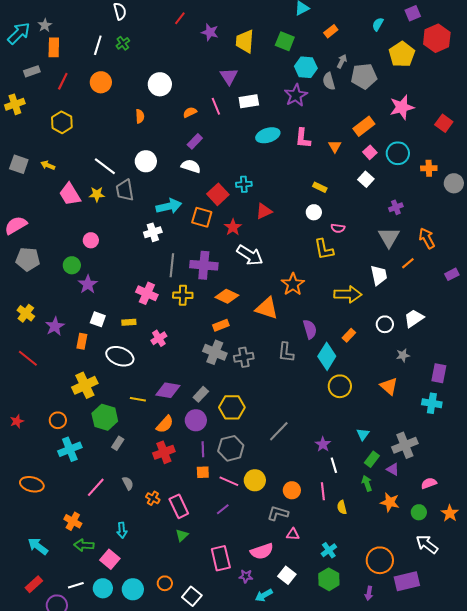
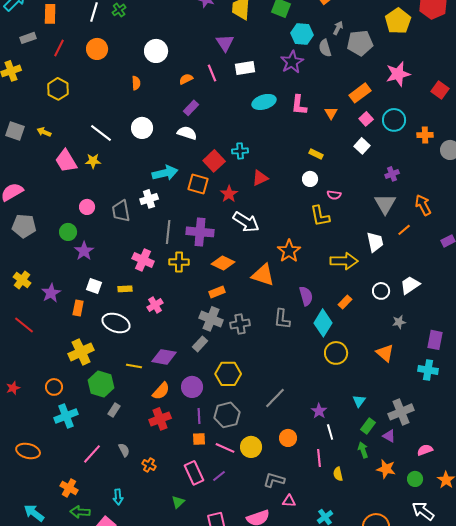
gray trapezoid: (125, 190) -> (121, 211), moved
gray rectangle: (201, 394) -> (200, 344), moved
orange circle: (292, 490) -> (288, 438), moved
pink rectangle: (179, 506) -> (194, 473), moved

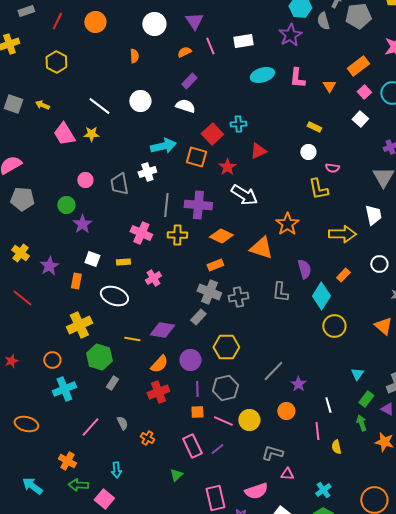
purple triangle: (225, 43) -> (194, 21), moved
purple star: (319, 411) -> (298, 384), moved

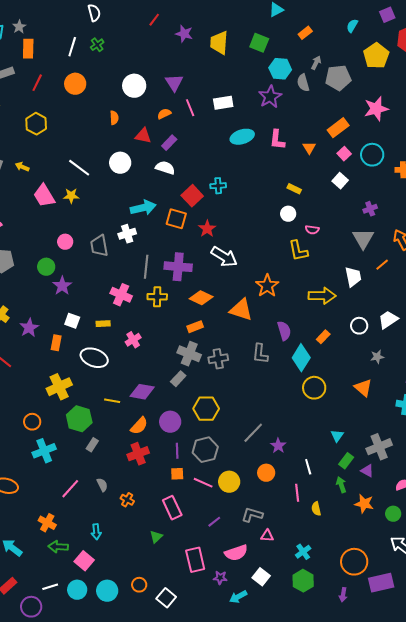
red triangle: (258, 151) -> (143, 136), moved, turned 36
purple line: (217, 449) -> (214, 522), moved

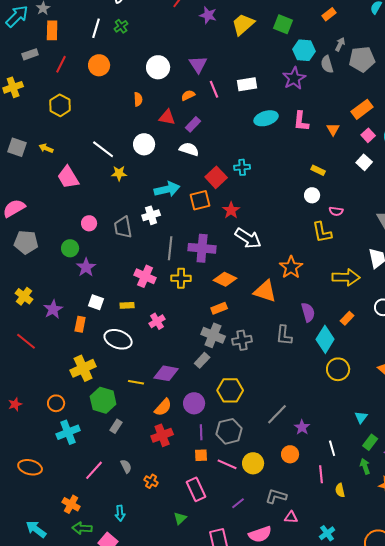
yellow trapezoid: (219, 43) -> (243, 24), turned 45
yellow star: (71, 196) -> (119, 173), moved
orange square: (176, 219) -> (200, 200), turned -30

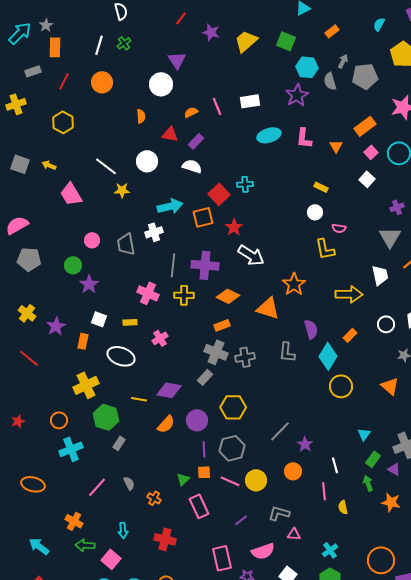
purple triangle: (198, 64) -> (177, 60), moved
red cross: (162, 435) -> (165, 539), moved, turned 35
green triangle: (180, 518) -> (183, 479), moved

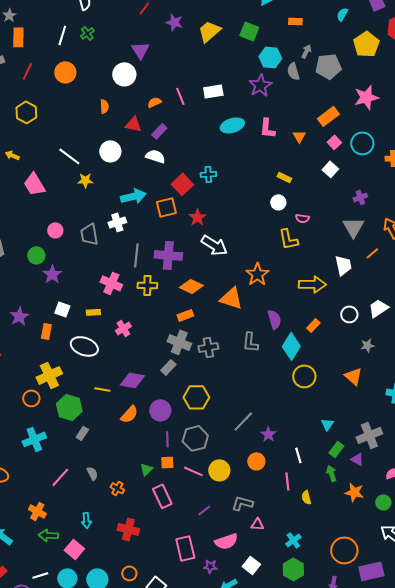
orange rectangle: (332, 31) -> (295, 21), turned 40
orange circle: (59, 420) -> (31, 398), moved

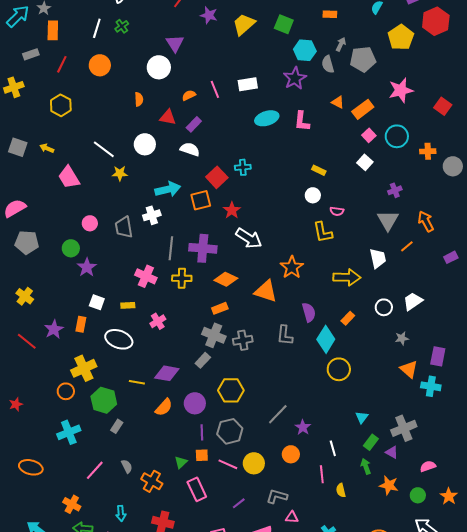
orange triangle: (299, 136) -> (338, 102), moved, turned -32
purple star: (19, 316) -> (54, 329), moved
orange triangle: (353, 376) -> (409, 369), moved
orange cross: (117, 488) -> (152, 481), size x1.5

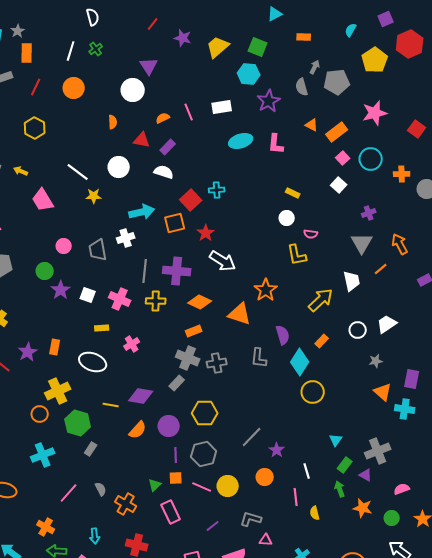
cyan hexagon: (305, 50) -> (249, 74), moved
yellow arrow: (347, 277) -> (321, 300), turned -44
white square: (97, 302) -> (88, 295), moved

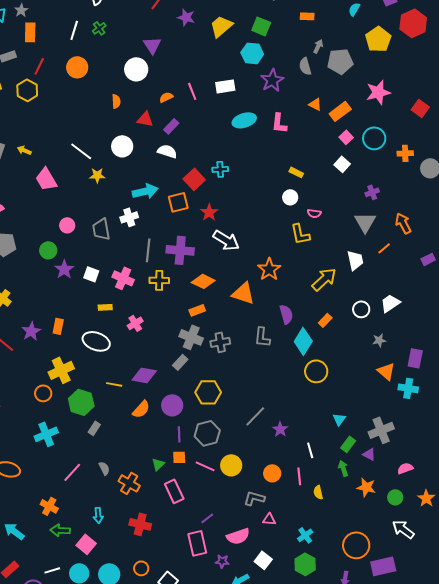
yellow hexagon: (35, 128) -> (27, 90), moved
orange circle: (265, 477) -> (272, 473), moved
purple line: (213, 526) -> (207, 518), moved

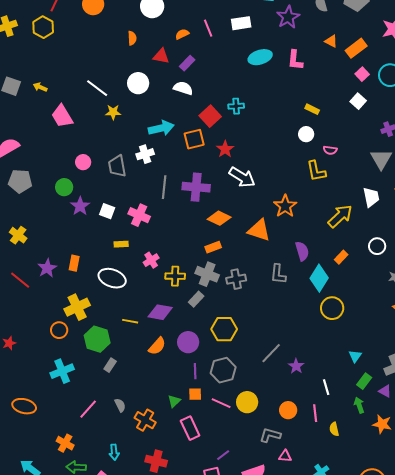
yellow cross: (159, 280) -> (175, 276), moved

